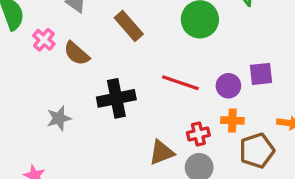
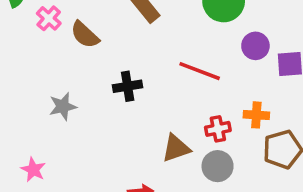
purple circle: (228, 86) -> (255, 46), moved
black cross: (116, 98) -> (128, 86), size x0.7

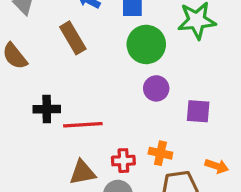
purple circle: (255, 46) -> (156, 88), moved
red line: (200, 71) -> (83, 125), moved, turned -33

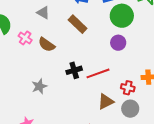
purple circle: (156, 88) -> (118, 43), moved
red cross: (123, 161) -> (128, 88), turned 32

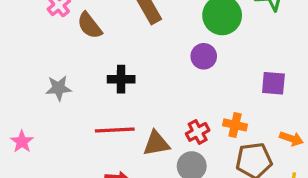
red line: (98, 73) -> (115, 130), moved
red cross: (128, 88) -> (198, 132), turned 32

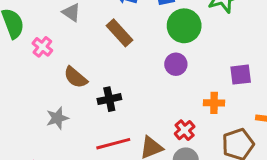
brown semicircle: (90, 25) -> (76, 77), moved
orange cross: (235, 125) -> (214, 103), moved

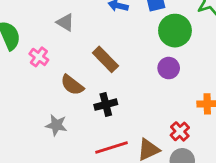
brown rectangle: (119, 33) -> (105, 59), moved
gray star: (57, 118) -> (56, 125), turned 30

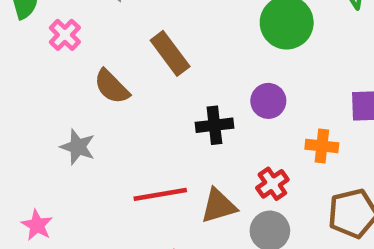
purple circle: (169, 68) -> (268, 101), moved
black cross: (106, 105) -> (214, 125), moved

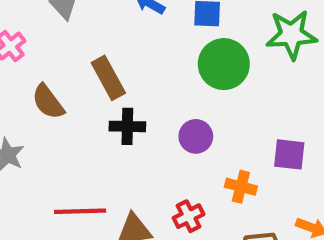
black cross: (214, 125) -> (127, 126), moved

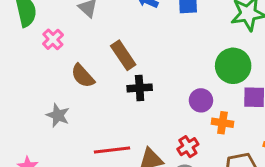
green circle: (224, 64) -> (233, 66), moved
purple circle: (196, 136) -> (201, 100), moved

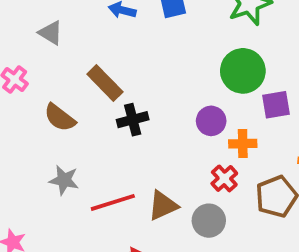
gray star: (58, 115) -> (64, 180), moved
red cross: (188, 147) -> (224, 178), moved

